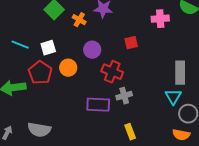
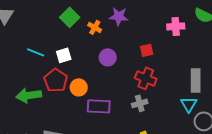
orange circle: (68, 68) -> (79, 87), moved
red cross: (112, 72) -> (146, 78), moved
purple rectangle: (98, 105) -> (99, 106), moved

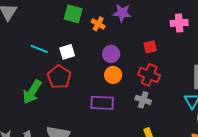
green square: (70, 17) -> (73, 14), turned -30
orange circle: (79, 87) -> (113, 75), moved
green arrow: (29, 95) -> (32, 92), turned -50
gray cross: (140, 103) -> (143, 100), turned 35

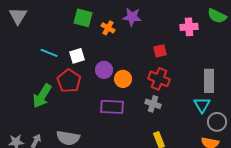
purple circle: (111, 54) -> (104, 70), moved

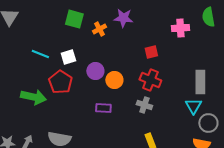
green semicircle: (217, 16) -> (208, 17), turned 54
orange cross: (108, 28) -> (99, 29), turned 32
green arrow: (42, 96) -> (33, 97), turned -110
purple rectangle: (112, 107) -> (103, 108), size x0.7

